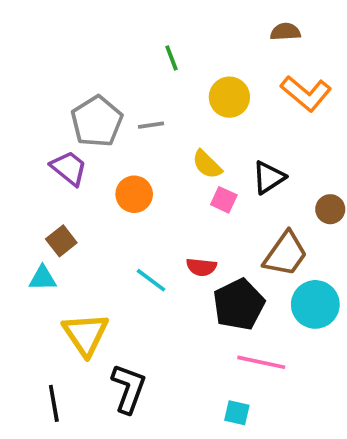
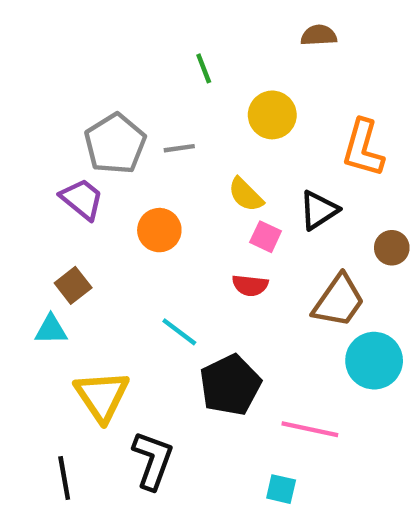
brown semicircle: (285, 32) -> (319, 35), moved
orange L-shape: (306, 93) -> (363, 148), moved, turned 66
red semicircle: (201, 267) -> (250, 285), moved
black pentagon: (239, 304) -> (230, 385), moved

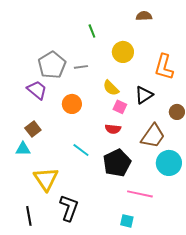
black pentagon: (230, 385) -> (117, 163), moved

